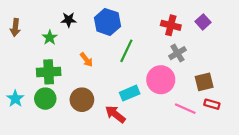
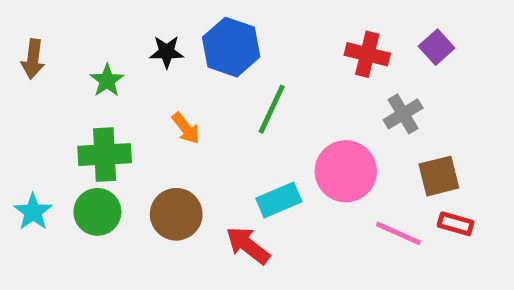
black star: (69, 20) -> (167, 52), moved
gray cross: (177, 53) -> (403, 114), moved

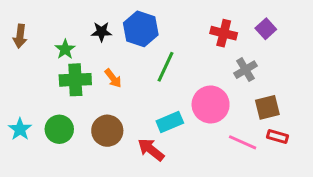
green cross: (105, 155) -> (75, 80), moved

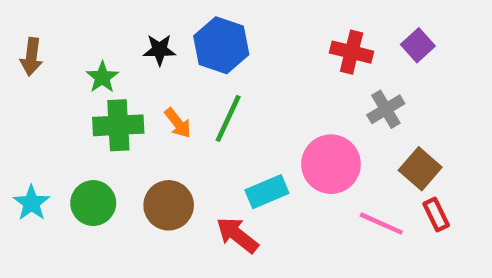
green line: (165, 67) -> (228, 118), moved
brown square: (267, 107) -> (420, 169), turned -35
red rectangle: (278, 137) -> (436, 214), turned 48

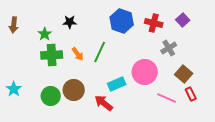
blue hexagon: (221, 45) -> (122, 21), moved
green circle: (93, 203) -> (51, 96), moved

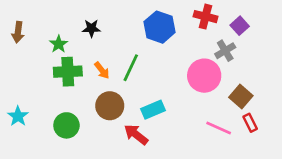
red cross: (154, 23) -> (205, 17), moved
gray cross: (169, 48) -> (225, 51), moved
pink circle: (145, 72) -> (204, 76), moved
brown circle: (74, 90) -> (110, 106), moved

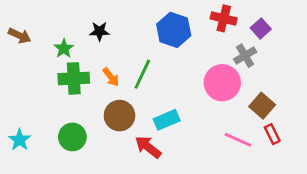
brown arrow: (18, 32) -> (20, 36), turned -72
cyan star: (18, 116) -> (20, 140), moved

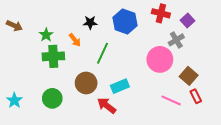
black star: (99, 31) -> (90, 23), moved
orange arrow: (111, 77) -> (75, 40), moved

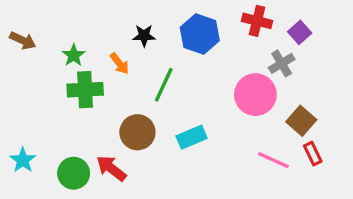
green circle: (52, 98) -> (74, 173), moved
red arrow: (107, 106) -> (111, 168), moved

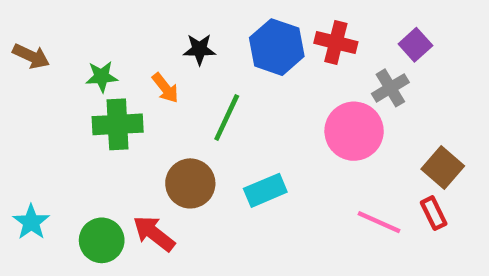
red cross: (257, 21) -> (336, 43), moved
green star: (74, 55) -> (102, 77), turned 30
brown square: (301, 121) -> (443, 168), moved

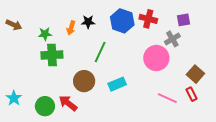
purple square: (415, 45) -> (183, 20), turned 32
orange arrow: (165, 88) -> (71, 28), moved, turned 56

